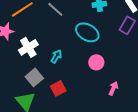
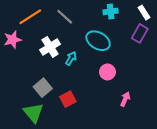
white cross: (28, 47) -> (50, 47), moved
cyan arrow: (56, 56) -> (71, 58), moved

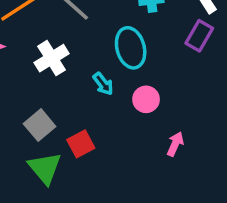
cyan ellipse: (98, 41) -> (131, 48), turned 45
cyan arrow: (71, 58) -> (103, 84), moved, turned 112
green triangle: (33, 113) -> (45, 168), moved

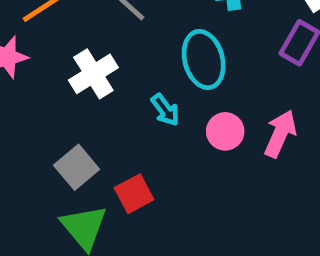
pink arrow: (175, 144) -> (280, 134), moved, size x1.4

